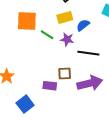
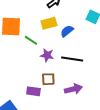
purple star: (67, 39) -> (47, 55), moved
purple arrow: (90, 83) -> (73, 89), size x0.7

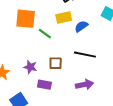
purple star: (47, 55) -> (30, 67), moved
brown square: (48, 79) -> (56, 63), moved

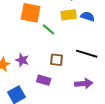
blue semicircle: (81, 26) -> (88, 16), moved, turned 48
purple star: (30, 67) -> (22, 60), moved

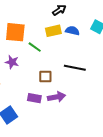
purple star: (22, 60) -> (12, 62), moved
purple arrow: (84, 84) -> (56, 97), moved

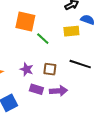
yellow rectangle: (53, 31) -> (71, 31), moved
blue semicircle: (72, 31) -> (88, 20), moved
purple star: (12, 62) -> (27, 69), moved

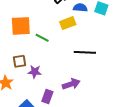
brown square: (50, 69) -> (19, 61), moved
purple rectangle: (36, 89) -> (47, 97), moved, turned -72

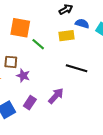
purple arrow: (71, 84) -> (56, 96), turned -42

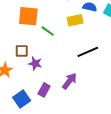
black line: (77, 68) -> (88, 52), turned -35

